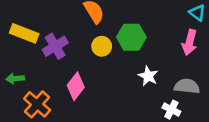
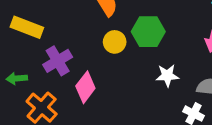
purple cross: (55, 46) -> (58, 61), moved
white star: (148, 76) -> (167, 76), turned -30

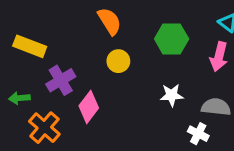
green hexagon: (148, 32) -> (172, 39), moved

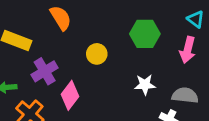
orange semicircle: (110, 21) -> (61, 18), moved

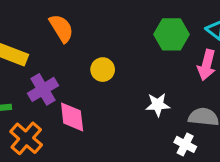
green hexagon: (145, 34) -> (171, 34), moved
pink diamond: (70, 95) -> (72, 117), turned -44

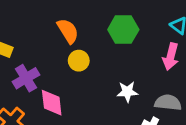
orange semicircle: (61, 28) -> (68, 31), moved
green hexagon: (171, 34) -> (123, 30), moved

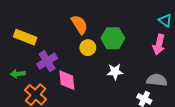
green hexagon: (123, 30) -> (113, 38), moved
white star: (127, 92) -> (115, 72), moved

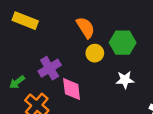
yellow rectangle: (25, 37) -> (25, 21), moved
green arrow: (18, 74) -> (17, 82), turned -32

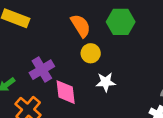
green hexagon: (123, 43) -> (121, 22), moved
white star: (125, 80) -> (106, 82), moved

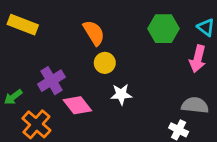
green hexagon: (121, 22) -> (164, 29), moved
pink diamond: (66, 92) -> (77, 105), turned -32

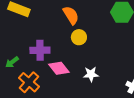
purple cross: (51, 81) -> (40, 50), turned 30
white star: (121, 94) -> (91, 74), moved

